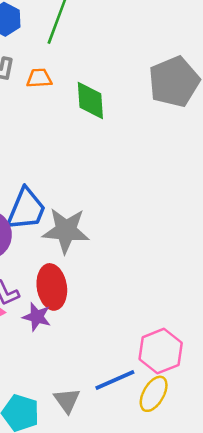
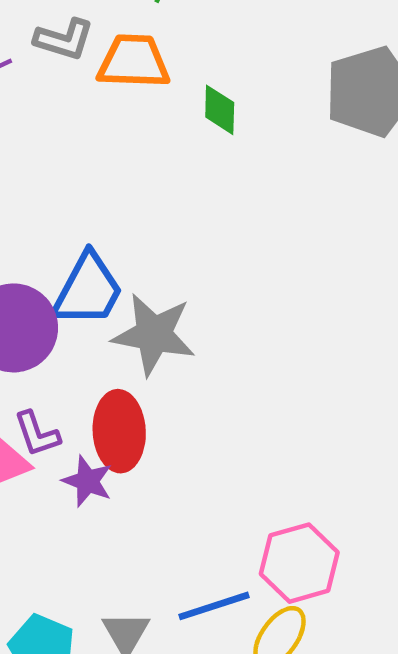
orange trapezoid: (39, 78) -> (134, 62), size x1.6
green diamond: (90, 100) -> (220, 110), size x0.7

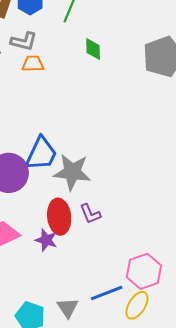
orange trapezoid: (134, 62) -> (33, 64), moved, size x0.7
green diamond: (220, 110) -> (93, 49), moved
purple L-shape: (37, 434) -> (90, 214), moved

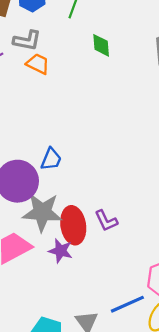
orange trapezoid: (33, 64) -> (38, 64), turned 30
blue trapezoid: (41, 154) -> (51, 159), size x0.6
gray star: (72, 172) -> (42, 212), moved

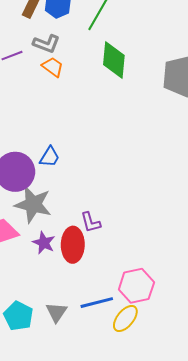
green diamond: (101, 45) -> (114, 60), size x1.6
red ellipse: (73, 225) -> (73, 245), moved

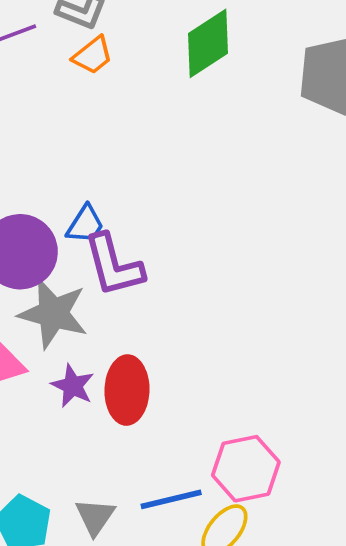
green diamond: (114, 60) -> (208, 43), turned 51
orange trapezoid: (53, 67) -> (93, 55), turned 105
purple L-shape: (91, 222) -> (114, 265), moved, size x1.6

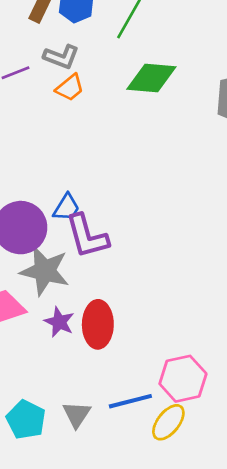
green diamond: (208, 43) -> (151, 78), turned 39

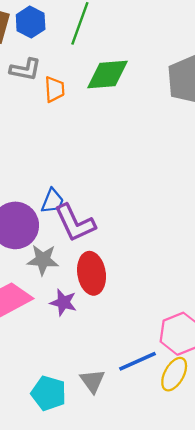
orange trapezoid: (70, 88) -> (55, 89), moved, turned -44
gray star: (45, 271) -> (43, 260), size x0.7
red ellipse: (98, 324) -> (92, 273), moved

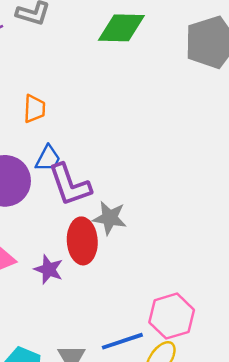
orange trapezoid: (55, 89) -> (34, 109), moved
gray star: (43, 260) -> (110, 218), moved

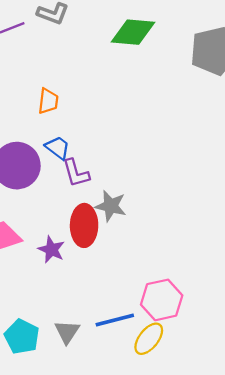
blue trapezoid: (48, 158) -> (58, 148), turned -84
purple L-shape: (70, 185) -> (76, 173), size x0.7

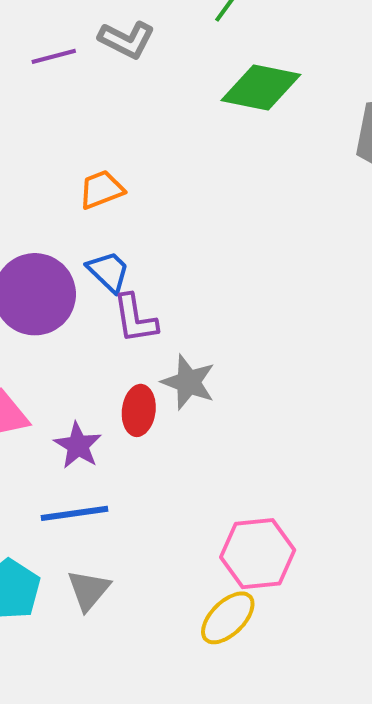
orange trapezoid: (48, 101) -> (101, 190), turned -124
red ellipse: (84, 225) -> (139, 410), size x0.7
blue line: (115, 320) -> (75, 513), moved

